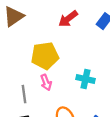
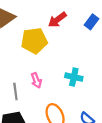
yellow pentagon: (45, 56) -> (34, 41), moved

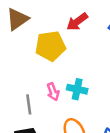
cyan cross: (74, 77) -> (77, 89), moved

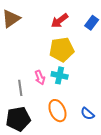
yellow pentagon: (50, 46) -> (62, 50), moved

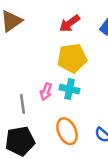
pink arrow: (40, 78) -> (46, 92), turned 40

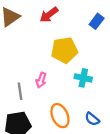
red arrow: (70, 23) -> (49, 15), moved
cyan cross: (70, 89) -> (83, 78), moved

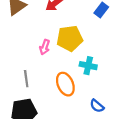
pink arrow: (41, 80) -> (45, 47), moved
orange ellipse: (60, 116) -> (65, 84), moved

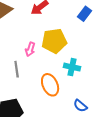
gray line: (26, 79) -> (17, 69), moved

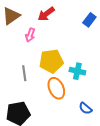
yellow pentagon: (54, 41) -> (51, 61), moved
pink arrow: (30, 49) -> (30, 35), moved

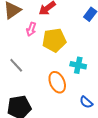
yellow pentagon: (51, 61) -> (54, 40), moved
gray line: (24, 73) -> (16, 65), moved, turned -35

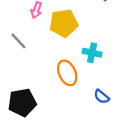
gray line: (16, 65) -> (19, 41), moved

